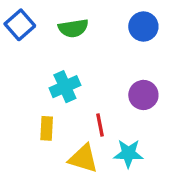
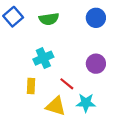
red line: (100, 125) -> (67, 84), turned -40

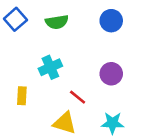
yellow rectangle: (31, 86) -> (22, 96), moved
cyan star: (86, 103) -> (113, 123), moved

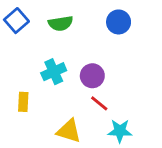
purple circle: (111, 74) -> (92, 76), moved
red line: (78, 97) -> (99, 103), moved

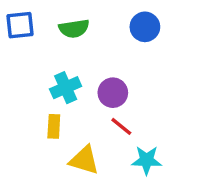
blue square: (16, 21) -> (20, 25), turned 35
yellow rectangle: (23, 102) -> (54, 126), moved

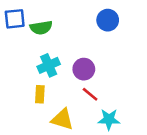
green semicircle: (74, 29) -> (41, 28), moved

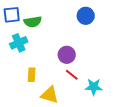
cyan cross: (49, 65) -> (19, 43), moved
cyan star: (109, 119) -> (94, 87), moved

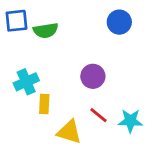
cyan cross: (19, 43) -> (26, 82), moved
red line: (72, 75) -> (98, 115), moved

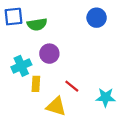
purple circle: (93, 76) -> (49, 54), moved
red line: (98, 115) -> (72, 86), moved

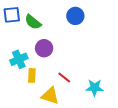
blue circle: (97, 18) -> (75, 16), moved
green semicircle: (37, 24) -> (33, 22), turned 48

